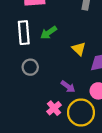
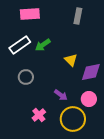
white rectangle: (24, 33) -> (20, 45), turned 60
pink cross: (54, 108) -> (39, 115), moved

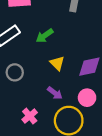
green arrow: (43, 45) -> (45, 36), moved
yellow triangle: (71, 60) -> (57, 63), moved

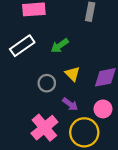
gray circle: (15, 72) -> (47, 83), moved
pink cross: (30, 116) -> (44, 128), size x1.6

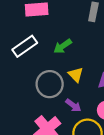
gray circle: (47, 83) -> (50, 84), size x1.5

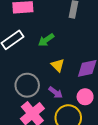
gray circle: (50, 84) -> (27, 85), moved

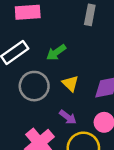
gray circle: (27, 85) -> (34, 86), moved

